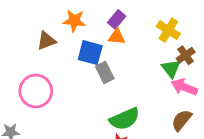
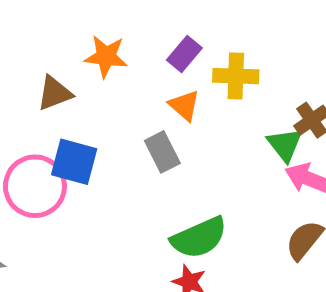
yellow cross: (168, 30) -> (236, 76), moved, turned -30
orange triangle: (117, 37) -> (184, 105), moved, turned 36
blue square: (90, 53) -> (74, 162), moved

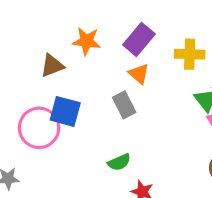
purple rectangle: (184, 54) -> (139, 39), size x1.4
yellow cross: (236, 76) -> (190, 54), moved
green semicircle: (199, 238) -> (119, 162), moved, size x0.6

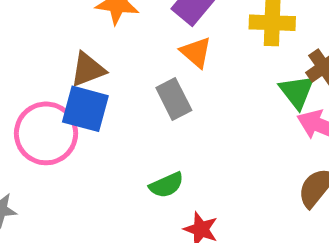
brown triangle: (52, 66) -> (88, 69), moved

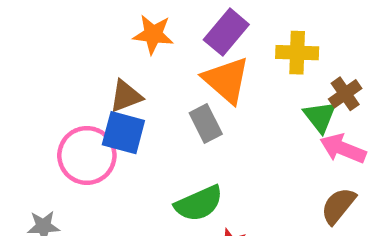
orange triangle: (196, 52) -> (226, 80), size x1.6
green semicircle: (166, 185) -> (199, 203), size x1.5

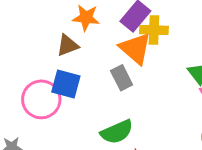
yellow cross: (297, 53) -> (154, 30), moved
brown triangle: (126, 96) -> (67, 45), moved

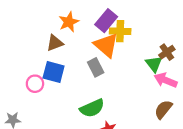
orange star: (86, 18) -> (69, 22), turned -30
pink circle: (41, 99) -> (35, 84), size x0.6

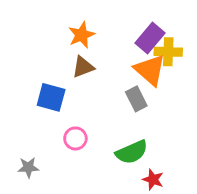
orange star: (69, 22) -> (82, 35), moved
blue square: (54, 72) -> (51, 97), moved
pink circle: (35, 84) -> (75, 138), moved

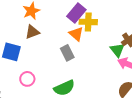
orange triangle: (150, 70) -> (76, 34), size x0.7

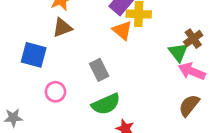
gray rectangle: (67, 53) -> (99, 70), moved

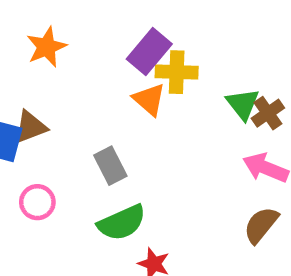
brown triangle: (62, 28) -> (31, 127), moved
green triangle: (178, 52) -> (243, 104), moved

